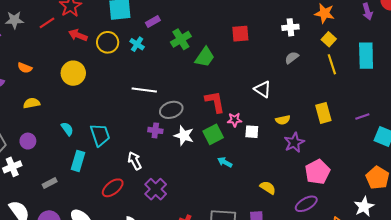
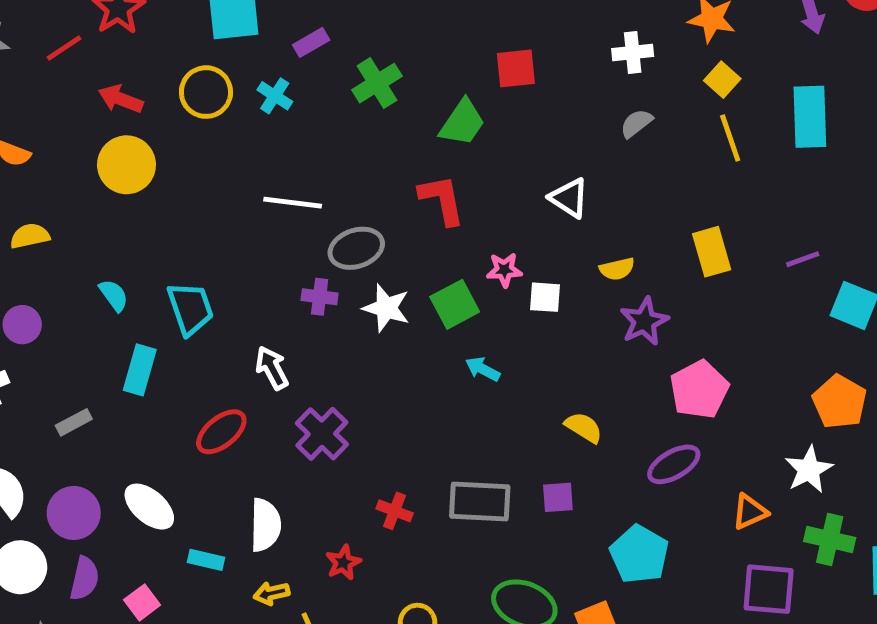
red arrow: (78, 35) -> (121, 99), moved
green trapezoid: (205, 57) -> (462, 123), moved
red L-shape: (215, 102) -> (442, 200), moved

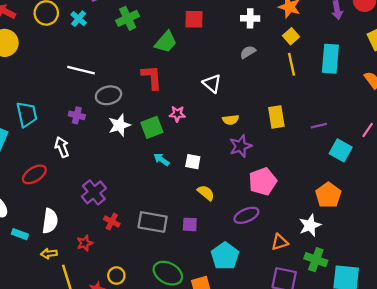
purple cross: (320, 297) -> (77, 115), moved
white square: (545, 297) -> (193, 162), moved
white star: (386, 308) -> (119, 125), turned 30
purple cross: (322, 434) -> (94, 192), moved

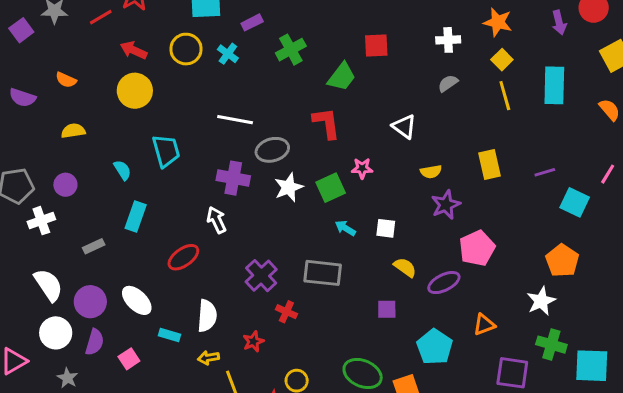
cyan trapezoid: (27, 114) -> (166, 151), moved
purple cross: (77, 115) -> (233, 178), size x1.5
purple ellipse: (246, 215) -> (444, 283), moved
gray rectangle: (153, 222) -> (323, 273), moved
orange triangle: (280, 242) -> (484, 325), moved

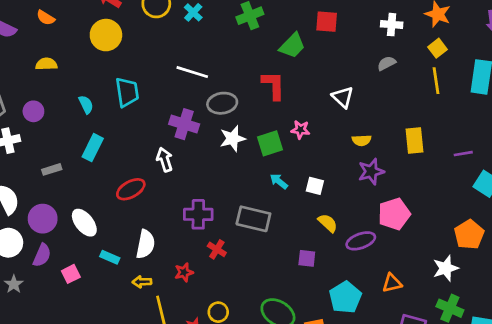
purple cross: (261, 276) -> (198, 214), turned 36

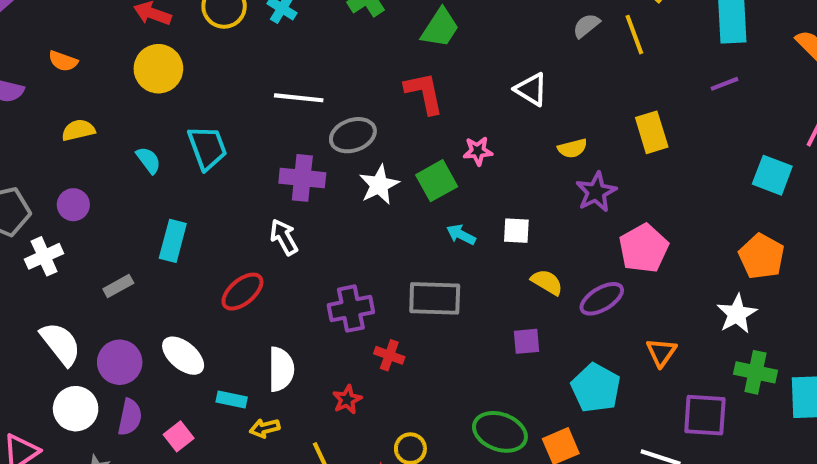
yellow line: (436, 81) -> (634, 35), moved
cyan semicircle: (86, 105) -> (148, 160), moved
purple line: (463, 154) -> (725, 84), moved
yellow arrow: (142, 282) -> (265, 428), moved
orange triangle: (392, 283) -> (661, 352), turned -30

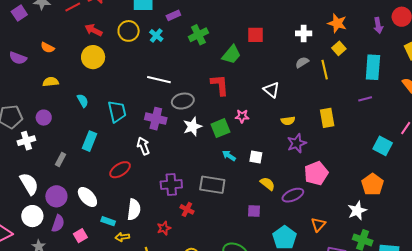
cyan trapezoid: (207, 148) -> (117, 111), moved
gray rectangle: (118, 286) -> (60, 159), turned -40

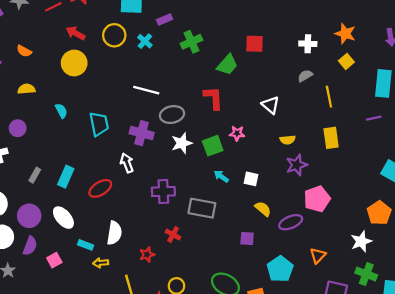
yellow line: (325, 70) -> (329, 97), moved
cyan rectangle: (90, 141) -> (66, 177), moved
purple cross: (171, 185) -> (163, 192), moved

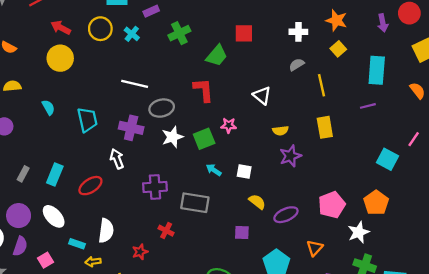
pink pentagon: (317, 199) -> (332, 205), moved

